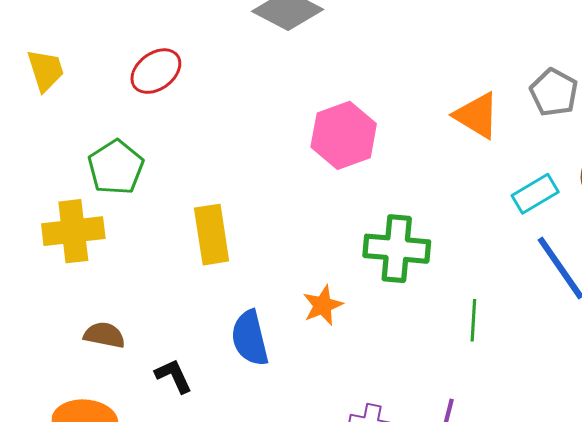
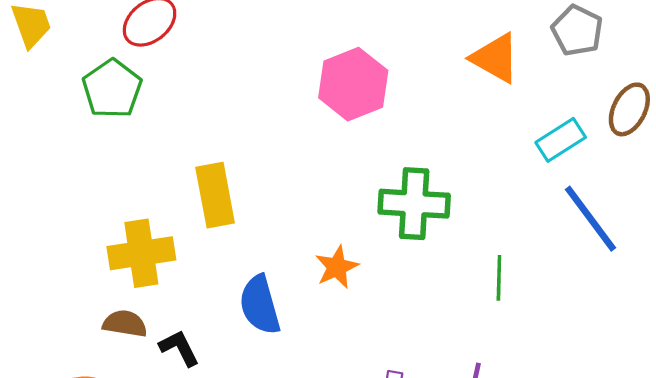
green pentagon: (116, 167) -> (112, 89), moved
yellow cross: (73, 231) -> (141, 253), moved
brown semicircle: (104, 335) -> (125, 324), moved

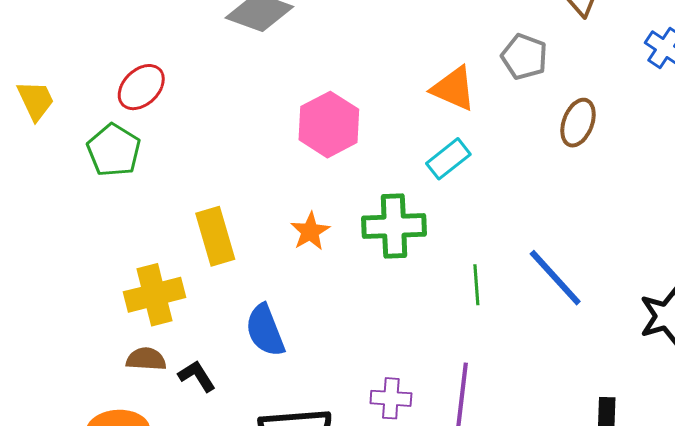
cyan rectangle: (561, 140) -> (448, 159), moved
blue line: (591, 219) -> (555, 278), moved
orange star: (337, 267) -> (310, 231), moved

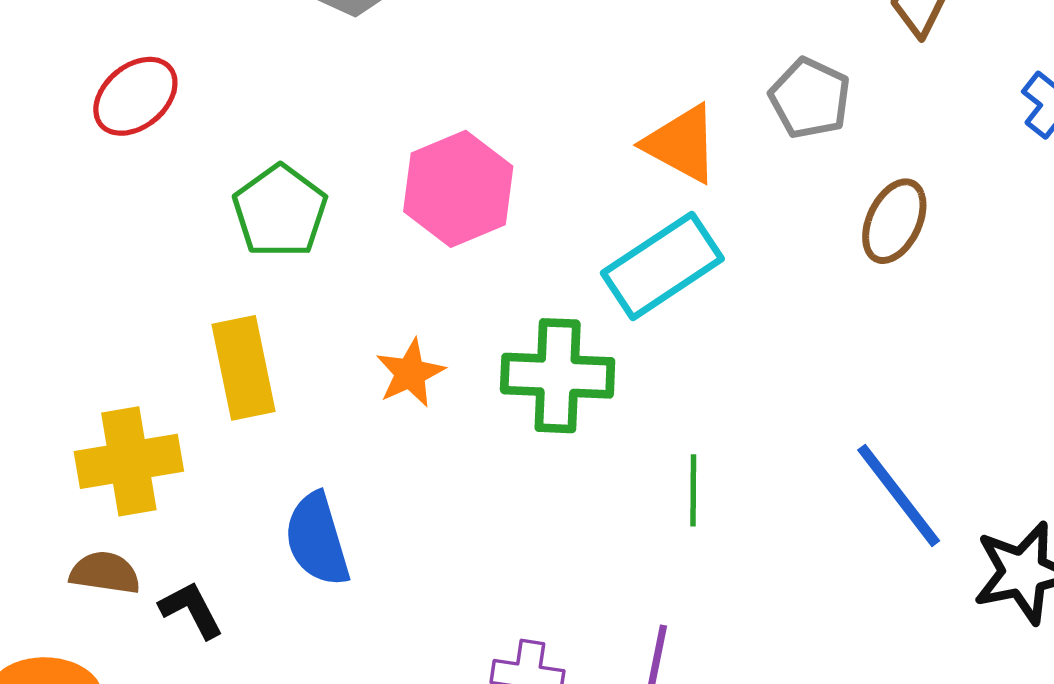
green pentagon: (114, 150) -> (280, 211), moved
cyan rectangle: (448, 159) -> (662, 266), size x1.5
blue line: (555, 278) -> (899, 495), moved

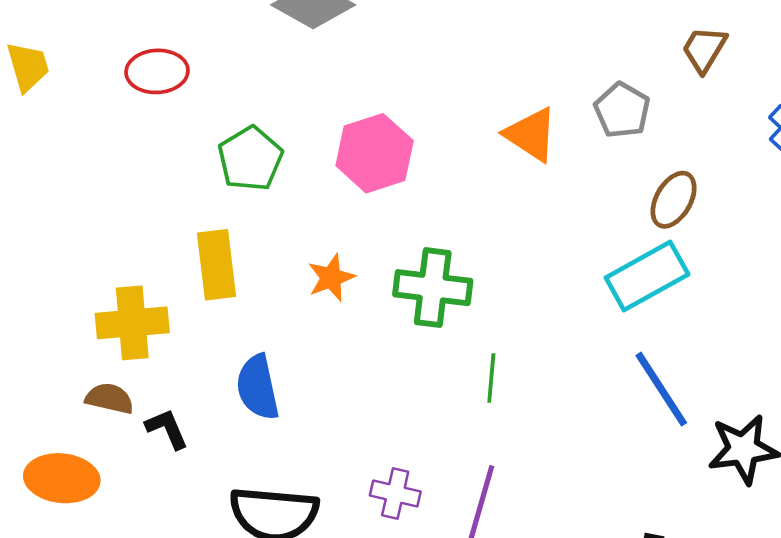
red ellipse: (135, 96) -> (157, 71), turned 32
cyan rectangle: (662, 266) -> (647, 276), moved
green line: (693, 490) -> (491, 378), moved

